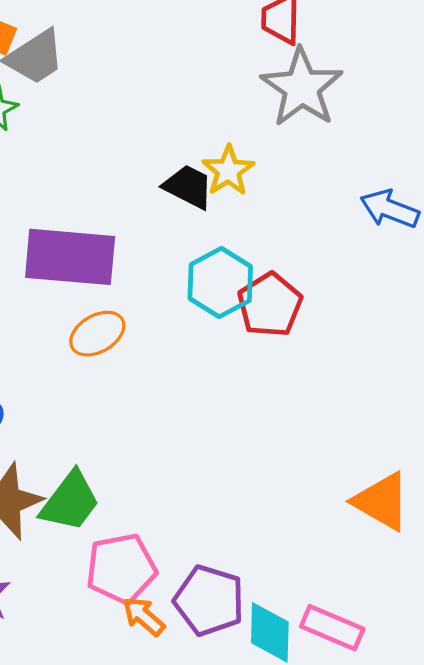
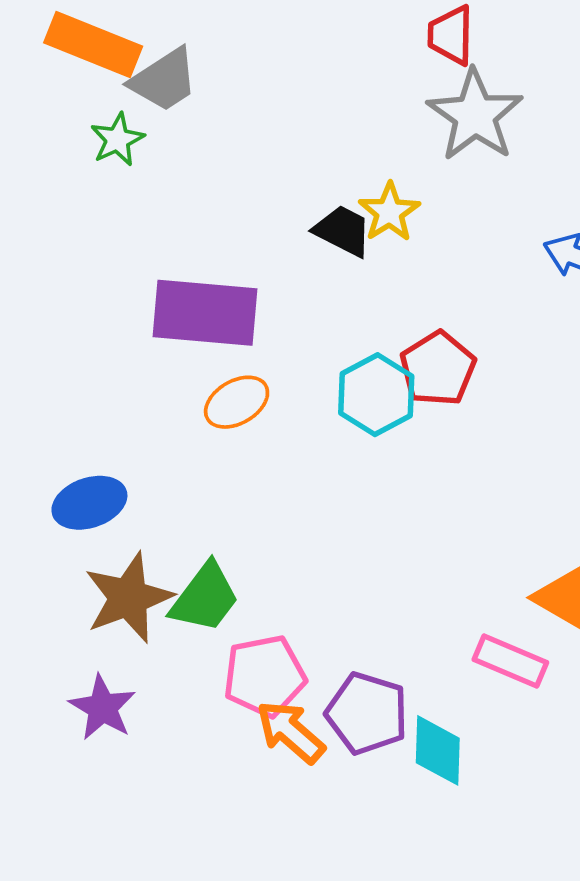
cyan hexagon: (220, 282) -> (376, 395), moved
orange arrow: (144, 616) -> (291, 732), size x1.4
pink rectangle: (332, 628) -> (510, 661), moved

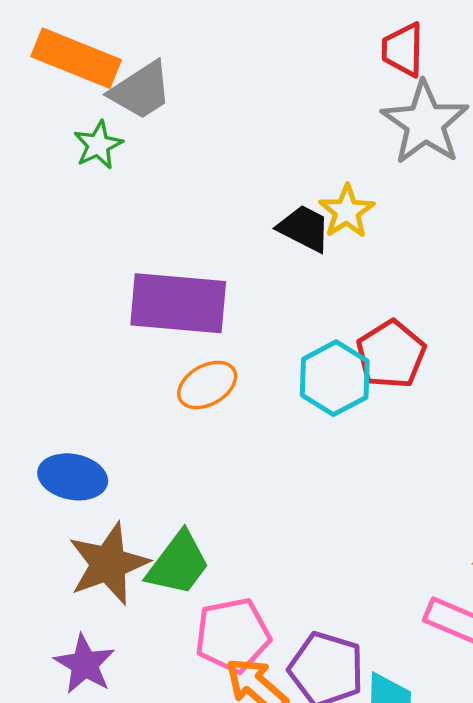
blue ellipse: (89, 503) -> (73, 477), turned 30

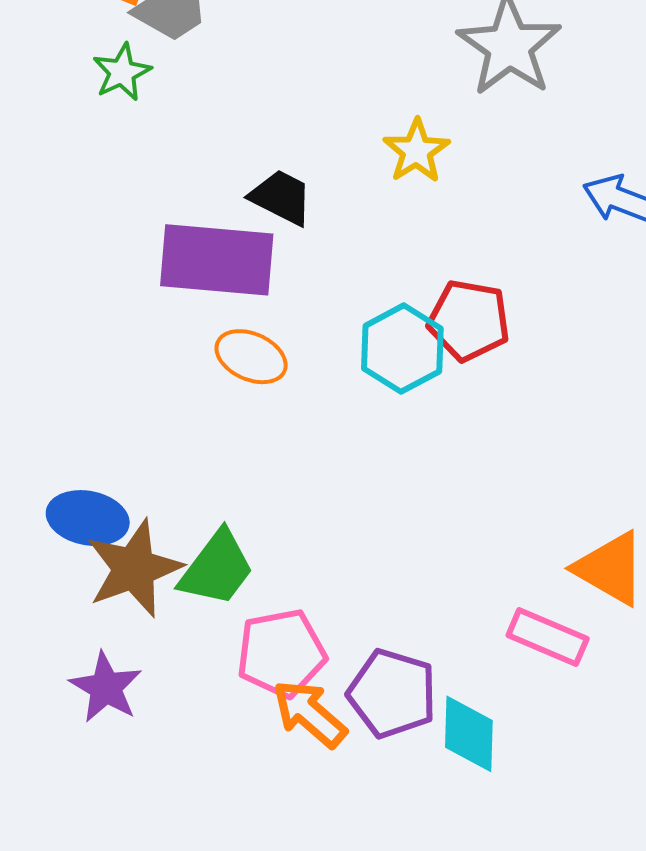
black trapezoid: (304, 228) -> (281, 197), moved
red pentagon: (391, 354) -> (469, 320), turned -30
orange ellipse: (207, 385) -> (251, 357), turned 54
blue ellipse: (73, 477) -> (88, 518), moved

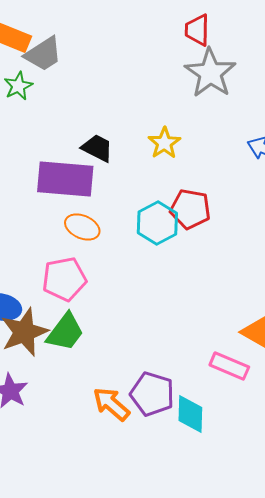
yellow star: (416, 151) -> (164, 143), moved
pink pentagon: (281, 653) -> (64, 279), moved

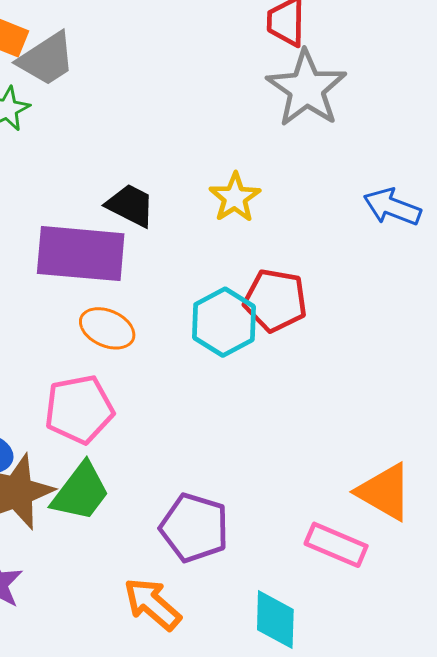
purple pentagon: (152, 394) -> (194, 528), moved

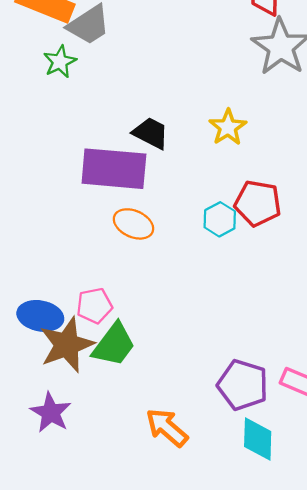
cyan hexagon: (224, 322) -> (220, 219), size x0.7
pink pentagon: (79, 409) -> (94, 306), moved, size x0.7
purple pentagon: (194, 528) -> (243, 385), moved

